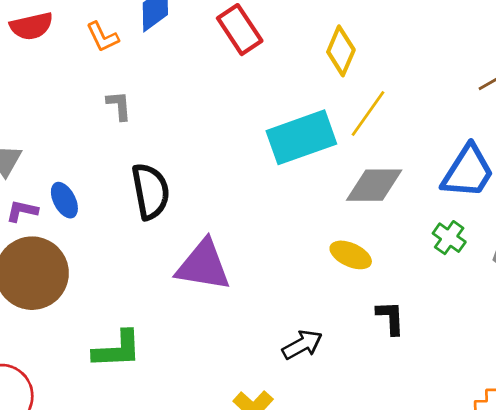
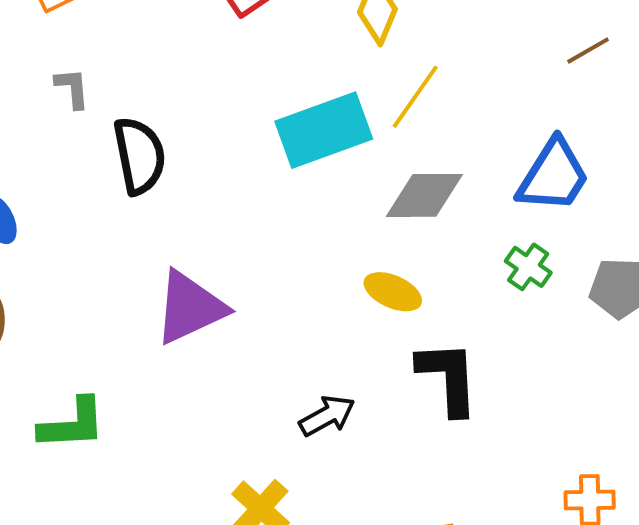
black semicircle: (151, 191) -> (139, 156), moved
purple triangle: (203, 265) -> (190, 308), turned -34
black L-shape: (390, 318) -> (448, 378), size x1.6

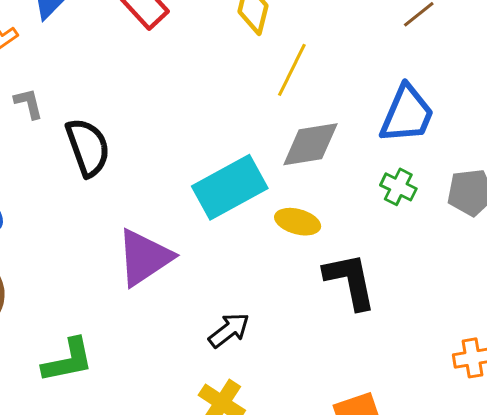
cyan rectangle: (324, 130) -> (230, 187), moved
black arrow: (327, 416) -> (229, 330), moved

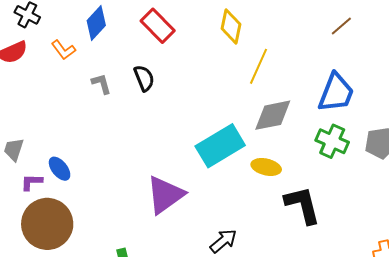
gray L-shape: (29, 103) -> (101, 84), moved
black semicircle: (88, 147) -> (144, 78), moved, size x0.7
green cross: (398, 187) -> (332, 141), size x1.4

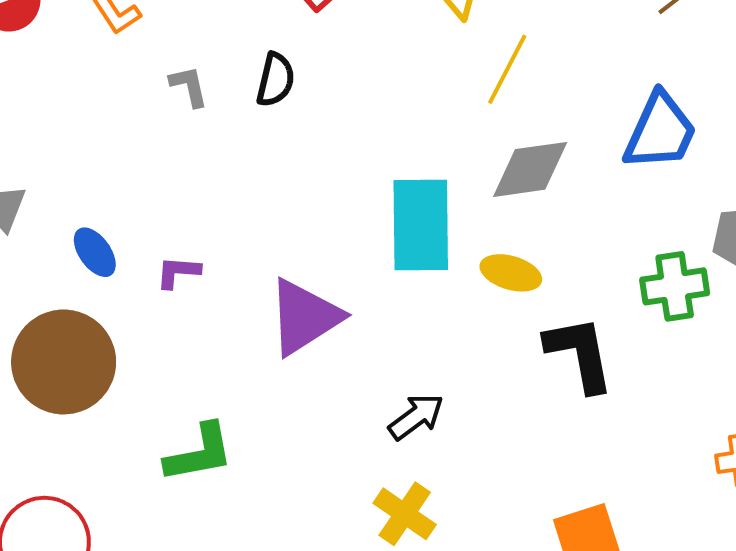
black semicircle: (144, 78) -> (276, 80), turned 32
green cross: (332, 141) -> (675, 286), moved, turned -36
cyan rectangle: (220, 146) -> (421, 225), turned -63
purple L-shape: (32, 182) -> (178, 272), moved

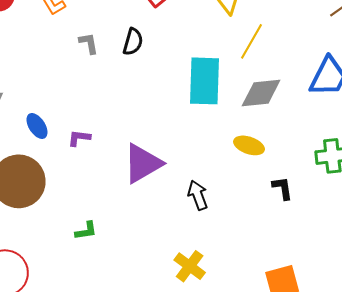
cyan rectangle: (421, 225) -> (205, 81), moved
black L-shape: (580, 354) -> (282, 188), size x0.6
black arrow: (416, 417) -> (198, 195), moved, turned -76
green L-shape: (199, 453) -> (86, 231), size x0.6

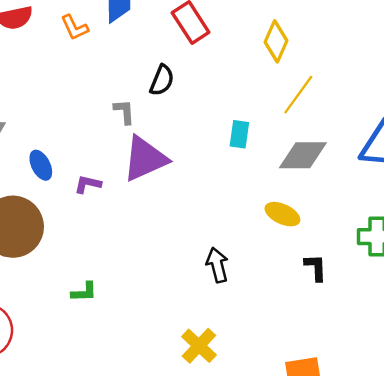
gray L-shape: (89, 43) -> (124, 112), moved
cyan rectangle: (205, 81) -> (239, 134), size x0.5
purple triangle: (143, 164) -> (145, 159), moved

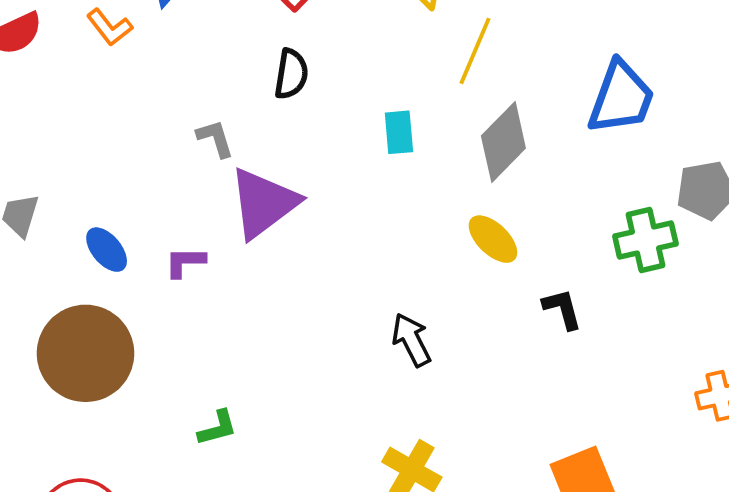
black semicircle: (162, 80) -> (291, 74), moved
gray diamond: (303, 155) -> (503, 142), turned -33
yellow ellipse: (282, 214) -> (493, 239), turned 32

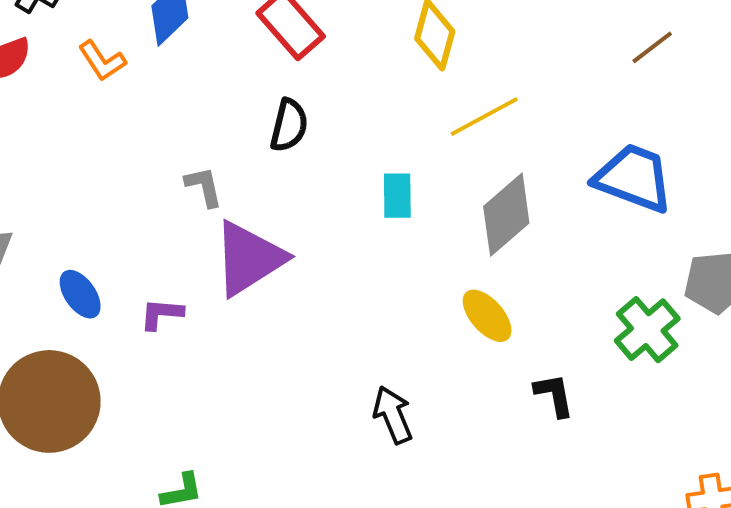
yellow line: (475, 51) -> (484, 117), turned 34
blue trapezoid: (621, 98) -> (634, 178), turned -94
green cross: (645, 240) -> (647, 330), turned -32

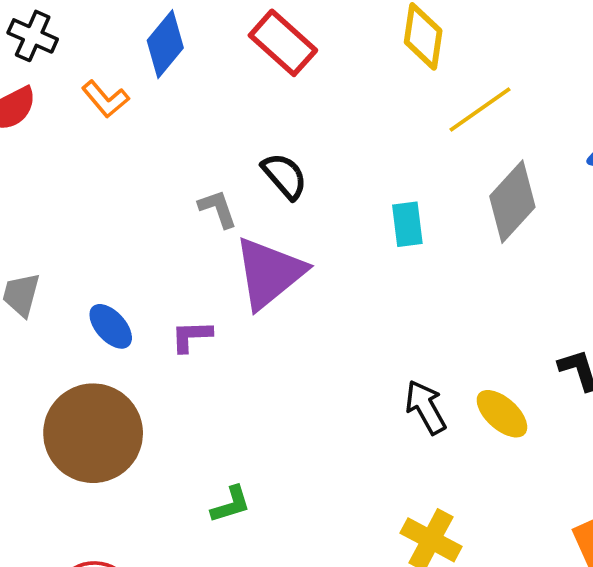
black semicircle: (289, 125) -> (285, 176), moved, turned -48
cyan rectangle: (397, 196) -> (407, 224), moved
yellow ellipse: (487, 316) -> (502, 414), moved

